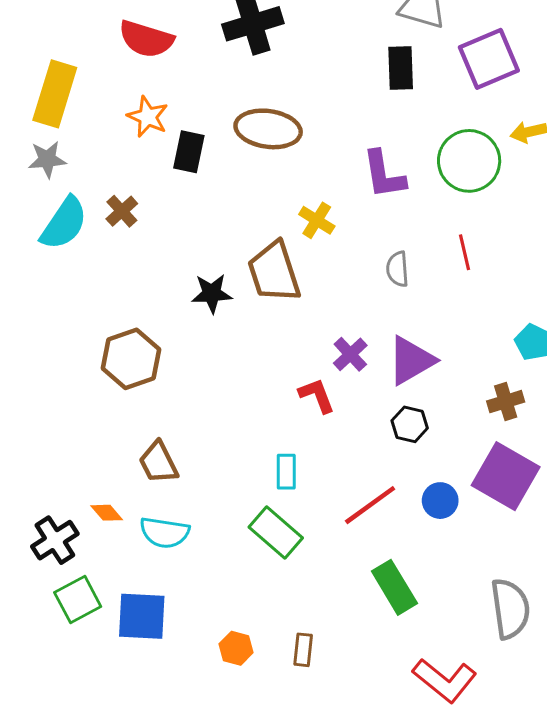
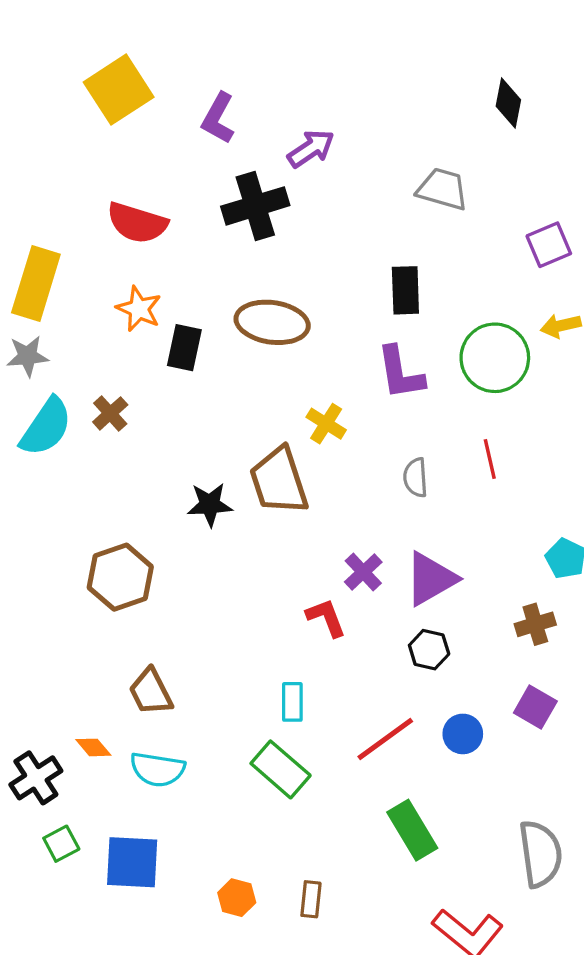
purple square: (489, 59) -> (549, 245), moved, size x0.7
black rectangle: (401, 68) -> (405, 290), moved
purple square: (506, 476) -> (535, 707), size x0.6
green square: (78, 600) -> (61, 844), size x0.7

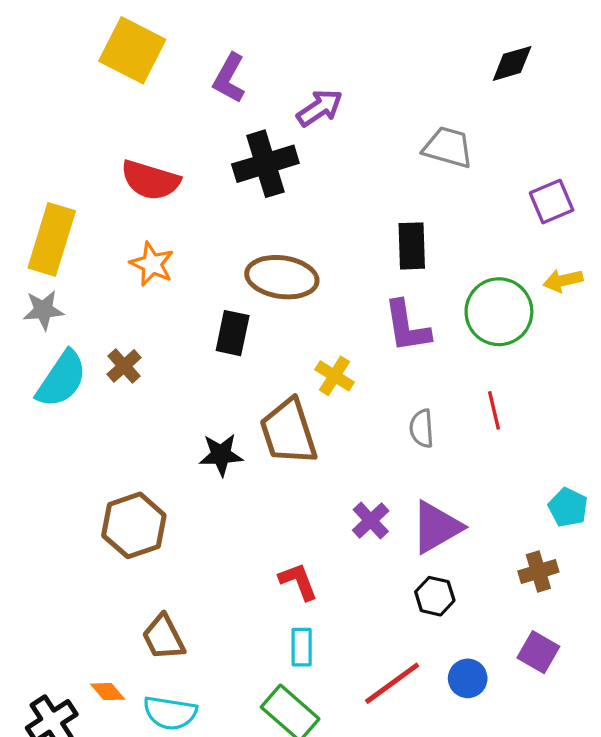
yellow square: (119, 90) -> (132, 50), turned -30
black diamond: (508, 103) -> (512, 63), turned 63
black rectangle: (184, 348) -> (233, 333), moved
red L-shape: (326, 618) -> (298, 581), moved

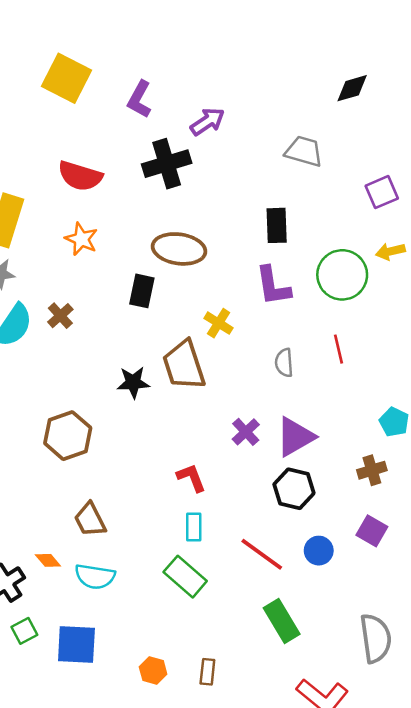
black hexagon: (435, 596) -> (294, 489), size x1.4
red line: (392, 683) -> (262, 554), turned 72

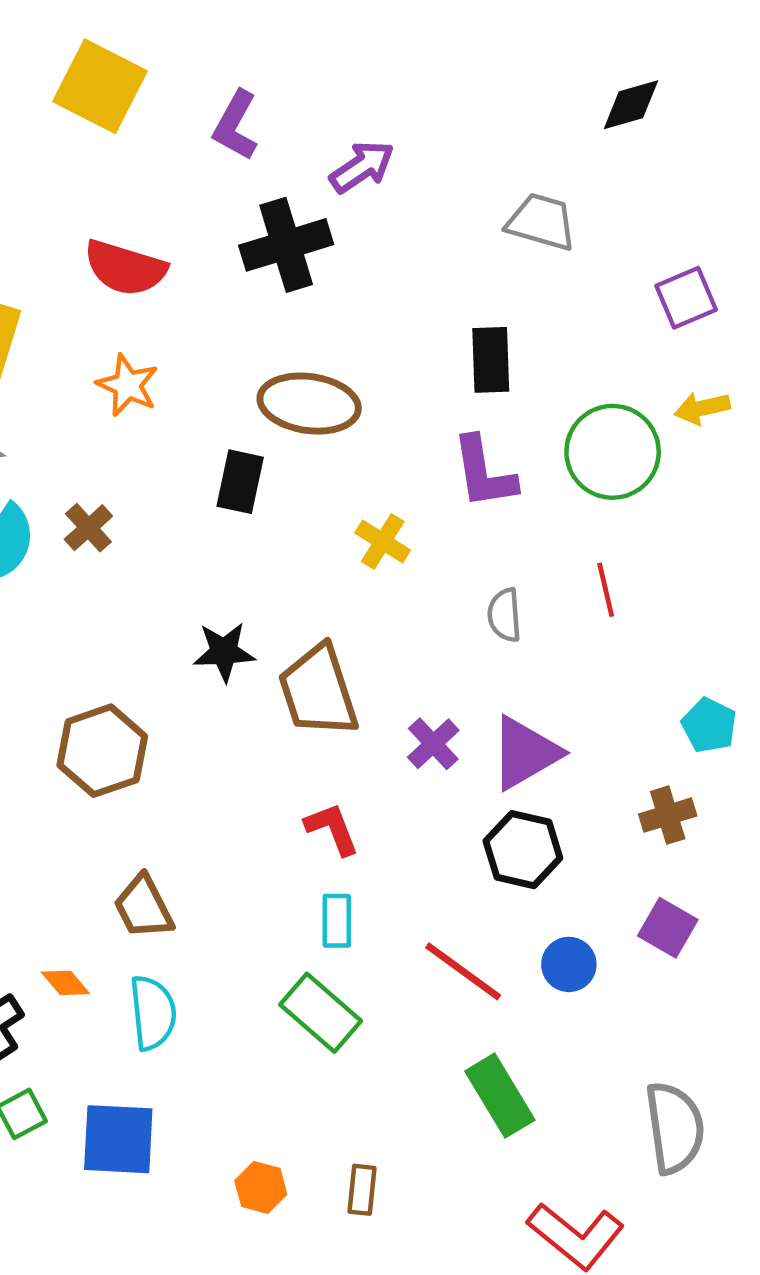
brown trapezoid: (184, 365) -> (318, 691), moved
cyan semicircle: (95, 577) -> (153, 1013), turned -105

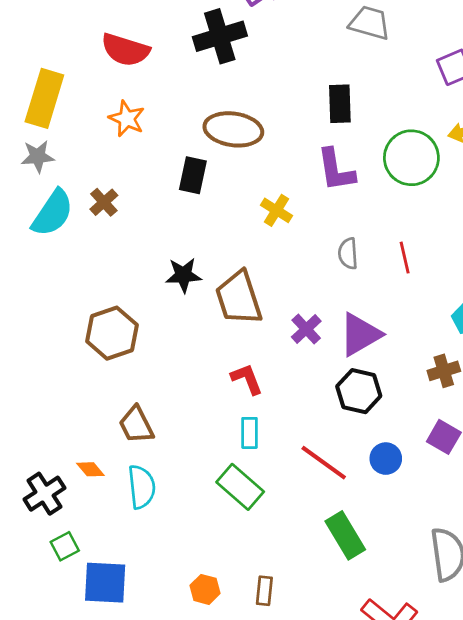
red line: (606, 590) -> (405, 258), moved
blue square: (118, 1139) -> (105, 583), moved

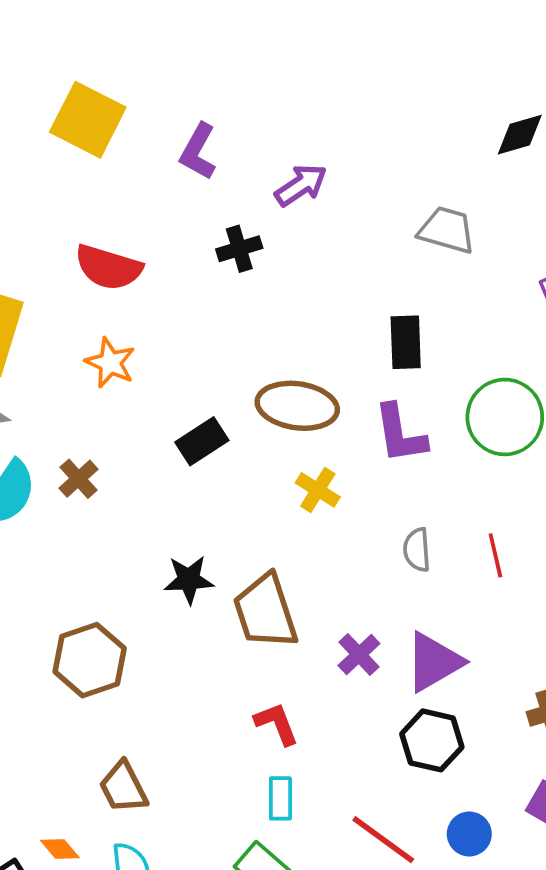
black cross: (220, 36) -> (239, 249), size x0.6
brown ellipse: (233, 129) -> (297, 406), moved
black rectangle: (193, 175) -> (202, 441), turned 45

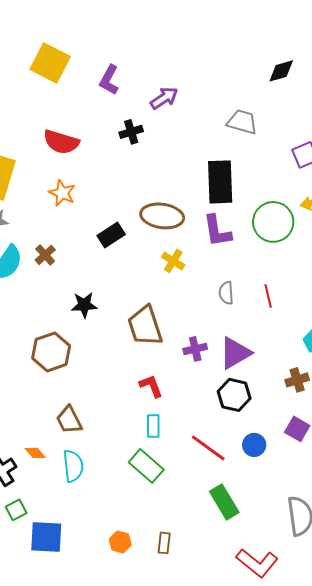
black rectangle: (406, 342) -> (220, 182), size x1.5
black star: (189, 580) -> (84, 305), moved
purple cross: (359, 654) -> (195, 349), turned 30

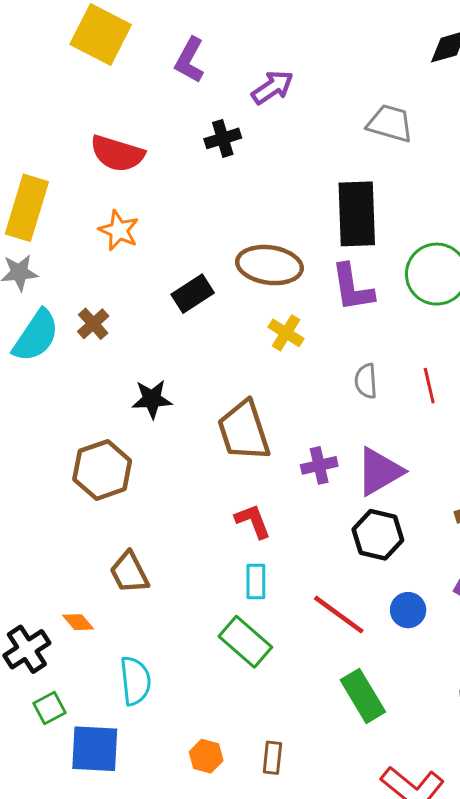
cyan semicircle: (73, 466) -> (135, 681), moved

